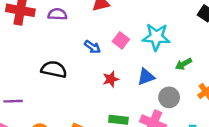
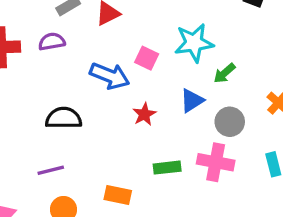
blue arrow: (92, 47) -> (110, 76), size x1.6
green arrow: (184, 64) -> (224, 73), moved
purple line: (13, 101) -> (51, 170), moved

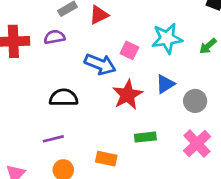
green arrow: (224, 73) -> (208, 46), moved
red star: (144, 114) -> (128, 95), size x1.6
pink cross: (216, 162) -> (197, 144), moved, turned 36

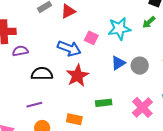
purple semicircle: (54, 37) -> (20, 51), moved
green arrow: (208, 46) -> (149, 22), moved
red star: (128, 95) -> (77, 76), moved
gray circle: (195, 101) -> (140, 66), moved

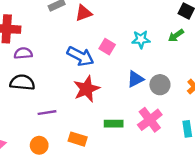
cyan star: (119, 29) -> (141, 39), size x0.7
black semicircle: (42, 74) -> (22, 82), moved
purple line: (34, 105) -> (47, 113), moved
pink cross: (142, 107) -> (150, 120), moved

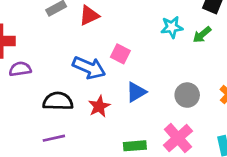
cyan star: (141, 39) -> (172, 27), moved
blue triangle: (135, 79) -> (136, 92), moved
black semicircle: (22, 82) -> (58, 101), moved
red star: (87, 89) -> (99, 106), size x0.7

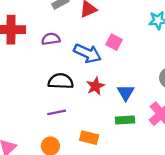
purple semicircle: (20, 69) -> (51, 39), moved
blue triangle: (136, 92) -> (126, 93), moved, turned -30

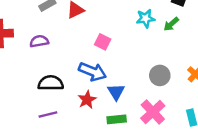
blue arrow: (87, 53) -> (93, 72), moved
red star: (95, 86) -> (87, 100), moved

